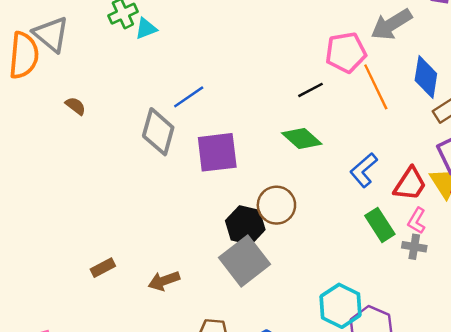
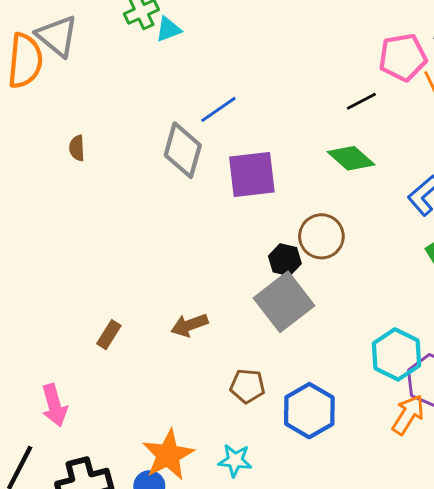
brown semicircle: (75, 106) -> (77, 148), moved, turned -130
black hexagon: (245, 225) -> (285, 260), size x0.7
brown rectangle: (103, 268) -> (109, 335), moved, turned -30

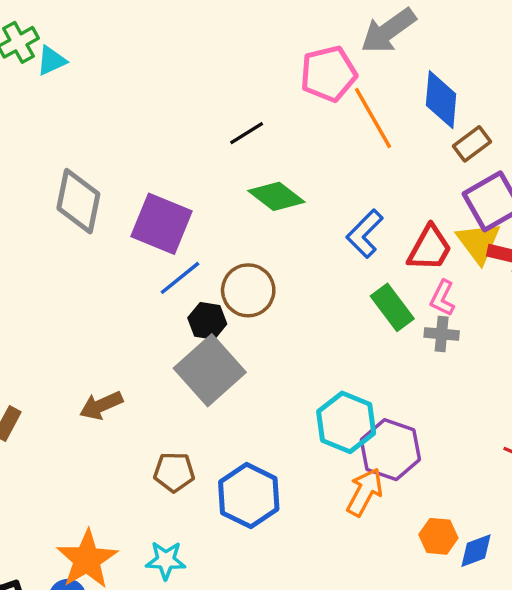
black line: (361, 101) -> (247, 133), moved
blue line: (218, 109) -> (180, 278), moved
purple square: (252, 174) -> (162, 224), turned 33

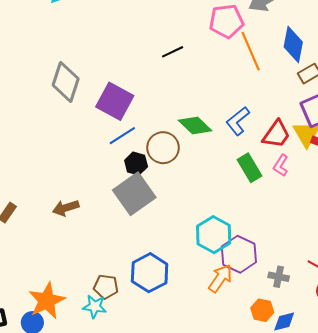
green diamond: (276, 196) -> (195, 126), moved
gray cross: (442, 334) -> (279, 277), moved
brown pentagon: (174, 472) -> (106, 287), moved

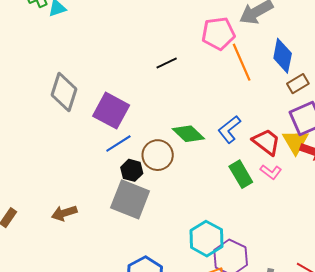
red trapezoid: (276, 134) -> (266, 142), turned -88
pink L-shape: (281, 165) -> (271, 172), turned -85
gray square: (134, 194) -> (130, 199), turned -33

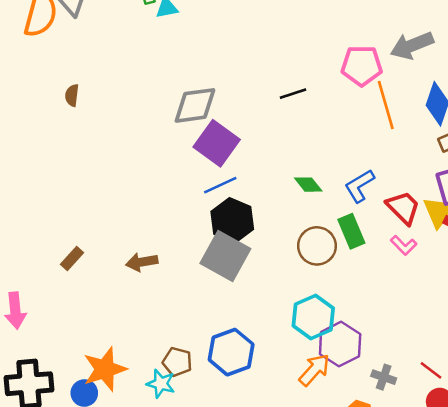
gray diamond: (64, 92) -> (195, 105), moved, turned 57
green diamond: (188, 134) -> (308, 185), size x0.7
brown circle: (158, 155) -> (317, 246), moved
black hexagon: (132, 170) -> (232, 220), size x1.6
green rectangle: (241, 174) -> (351, 231), moved

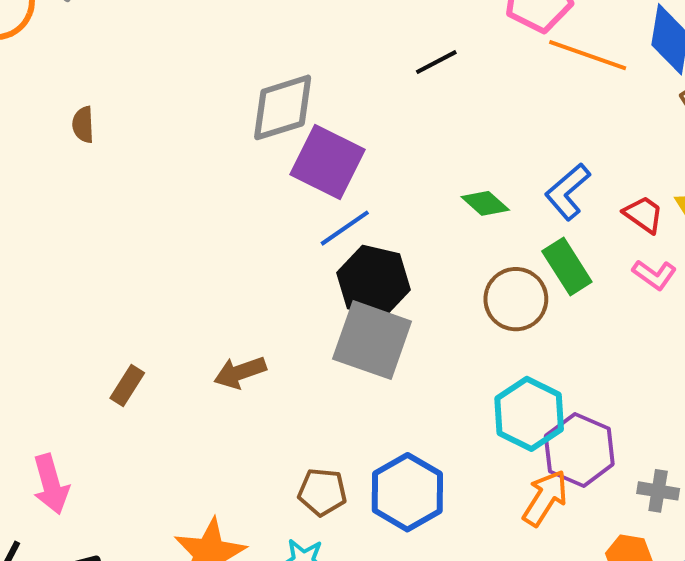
orange line: (386, 105) -> (588, 55), turned -45
red trapezoid: (403, 208) -> (643, 214), size x0.7
brown pentagon: (177, 362) -> (322, 492), moved

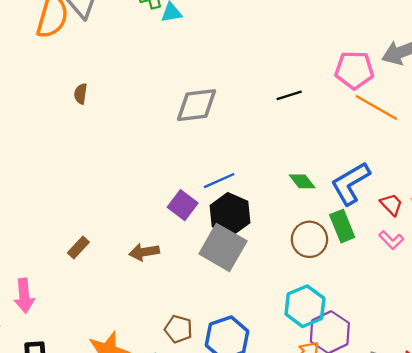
purple square: (328, 162) -> (183, 205), moved, size x0.7
blue L-shape: (568, 192) -> (350, 183), size x1.4

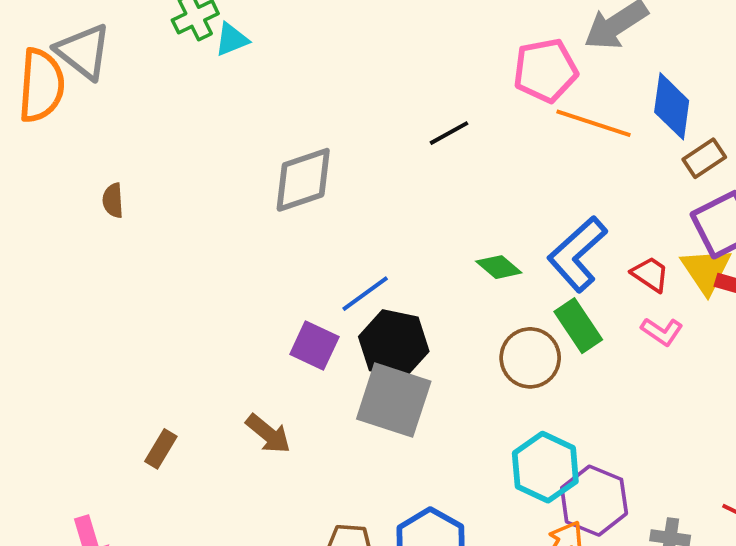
brown arrow: (144, 252) -> (268, 434), turned -120

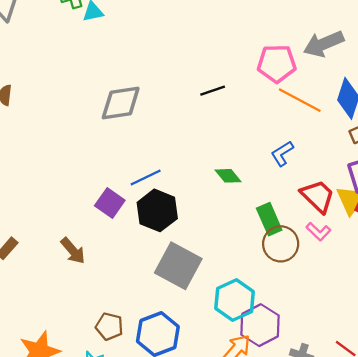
blue L-shape: (577, 254) -> (282, 153), moved, size x0.6
red trapezoid: (650, 274) -> (318, 196), size x1.5
brown circle: (530, 358) -> (281, 244), moved
gray square: (394, 400) -> (178, 266), moved

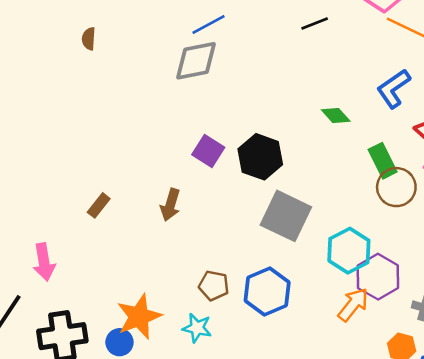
gray diamond: (121, 103) -> (196, 61), moved
blue L-shape: (282, 153) -> (394, 89), size x1.4
blue line: (146, 177) -> (208, 24), moved
brown arrow: (73, 251) -> (170, 205), turned 60

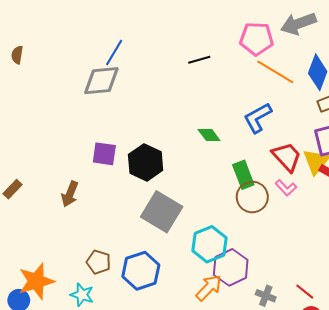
blue line: (208, 24) -> (114, 53), turned -36
purple square: (208, 151) -> (104, 154), turned -30

